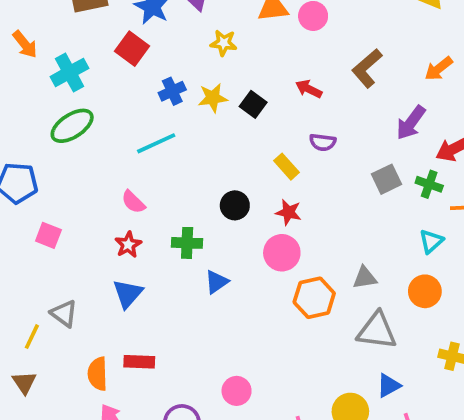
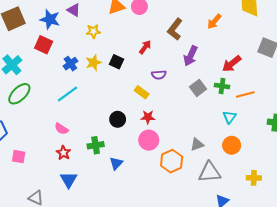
red arrow: (309, 89) -> (145, 47), turned 112
purple arrow: (411, 123) -> (190, 56), moved

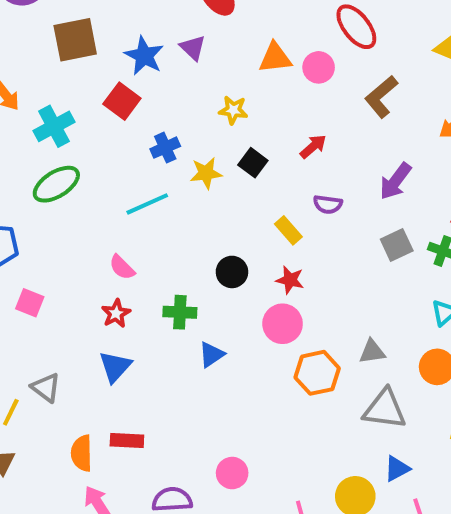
brown L-shape: (175, 29) -> (381, 97), moved
yellow star: (93, 31) -> (233, 110), moved
yellow star: (93, 63) -> (206, 173), moved

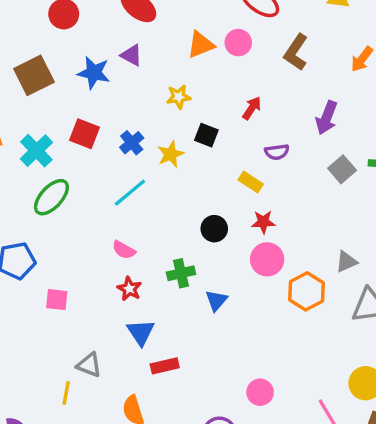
red square: (122, 101) -> (84, 134), moved
red rectangle: (127, 440) -> (165, 366), moved

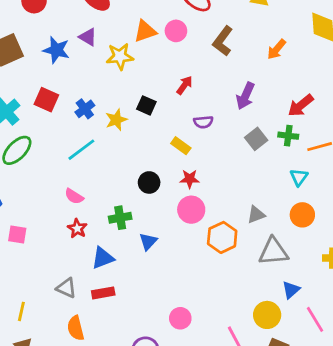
yellow star: (179, 97) -> (120, 56), moved, size x1.4
blue triangle: (141, 332) -> (103, 258), moved, turned 40
gray triangle: (89, 365) -> (66, 288), moved

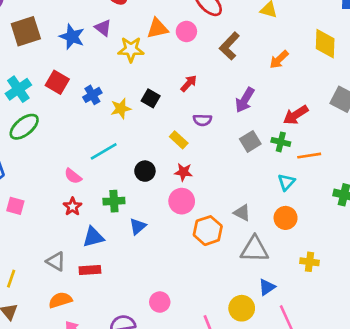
cyan line: (81, 150) -> (104, 151), moved
gray triangle: (256, 215) -> (242, 213), turned 42
orange semicircle: (76, 328) -> (60, 300), turned 80

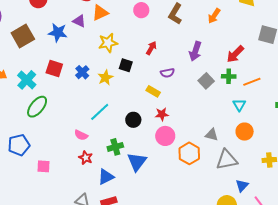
orange triangle: (157, 28) -> (100, 13), moved
yellow star: (131, 49) -> (108, 43), moved
blue triangle: (138, 226) -> (137, 162), size x1.5

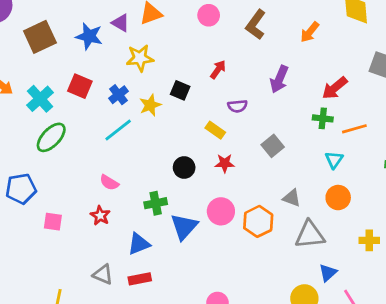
yellow star: (108, 43) -> (140, 58), moved
gray square: (206, 81) -> (273, 146), moved
cyan line: (100, 112) -> (118, 130), moved
pink circle: (165, 136) -> (221, 211), moved
red star: (86, 158) -> (100, 216), moved

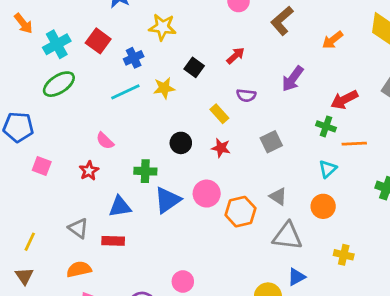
yellow star: (150, 105) -> (164, 88), moved

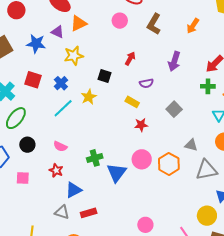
black circle: (181, 143) -> (27, 145), moved
blue triangle: (120, 207) -> (74, 190), moved

